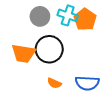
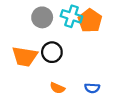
black circle: (49, 49) -> (52, 52), size x0.7
blue semicircle: (87, 83) -> (92, 88), size x0.6

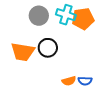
orange pentagon: (90, 21) -> (83, 19), turned 30
orange semicircle: (57, 88) -> (69, 81), moved, turned -40

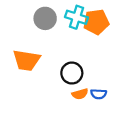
black circle: (48, 48) -> (72, 73), moved

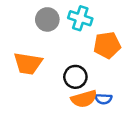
orange pentagon: (96, 22) -> (107, 45), moved
orange semicircle: (80, 94) -> (84, 99), size x1.5

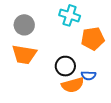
gray circle: (47, 19) -> (24, 25), moved
blue semicircle: (103, 99) -> (89, 76), moved

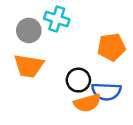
cyan cross: (70, 15) -> (57, 19), moved
blue semicircle: (89, 76) -> (106, 91), size x1.6

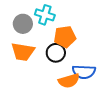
orange pentagon: (111, 47) -> (65, 37), moved
black circle: (78, 80) -> (56, 53), moved

